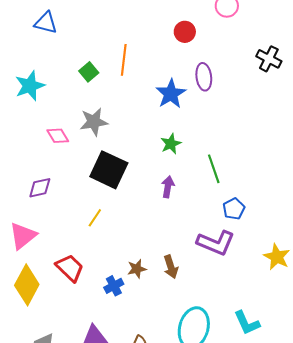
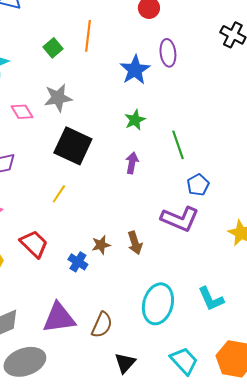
blue cross: (114, 286) -> (78, 262), turned -30

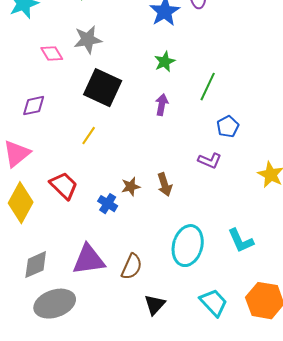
green line: (178, 145) -> (208, 87), turned 44
purple L-shape: (180, 219) -> (210, 161), size x0.6

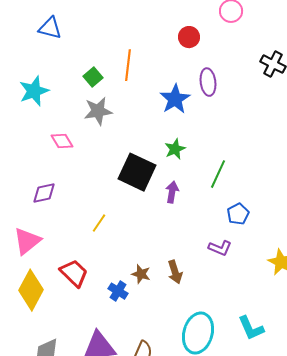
gray star: (88, 40) -> (98, 111), moved
black square: (103, 88) -> (137, 172), moved
brown star: (131, 187) -> (141, 274), turned 30

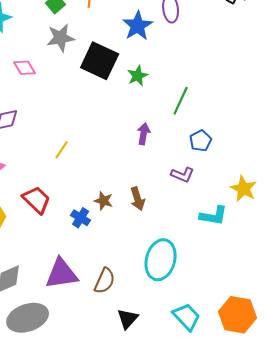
black square: (137, 172) -> (100, 61), moved
purple arrow: (172, 192) -> (144, 134), moved
cyan L-shape: (251, 328) -> (214, 216), moved, turned -56

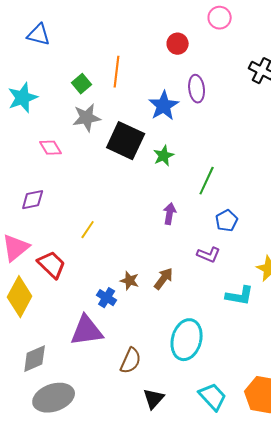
brown arrow: (138, 199) -> (164, 279), turned -125
red trapezoid: (37, 200) -> (52, 265), moved
purple triangle: (62, 274) -> (87, 331), moved

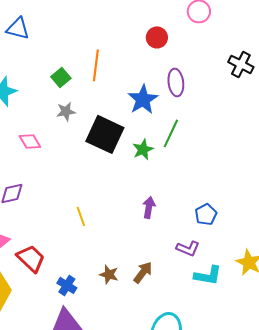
gray star: (87, 118) -> (66, 111), size x0.7
green line: (207, 181) -> (171, 133), moved
yellow line: (88, 230) -> (81, 216), moved, turned -54
cyan L-shape: (240, 296) -> (208, 275), moved
blue cross: (107, 298) -> (67, 285), moved

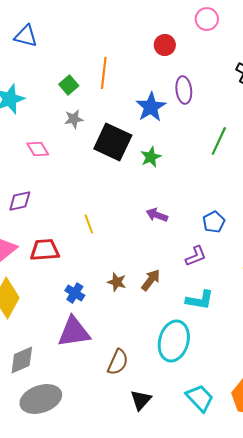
green line: (171, 133) -> (219, 141), moved
purple arrow: (149, 207) -> (157, 215), turned -80
purple L-shape: (188, 248) -> (196, 256), turned -45
red trapezoid: (31, 258) -> (45, 250), moved, turned -48
cyan L-shape: (208, 275) -> (200, 300), moved

